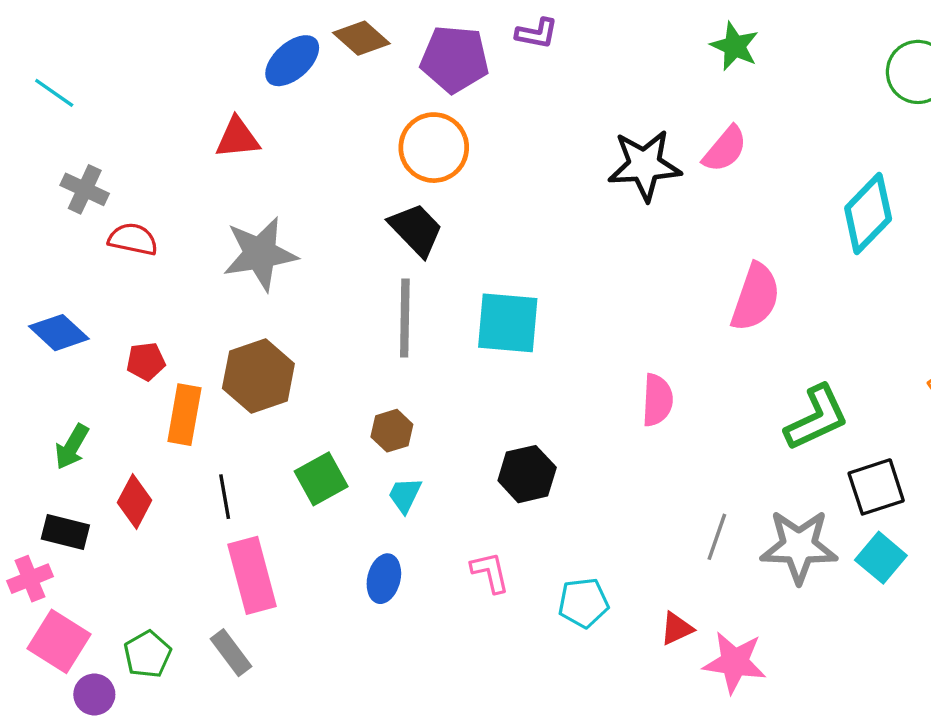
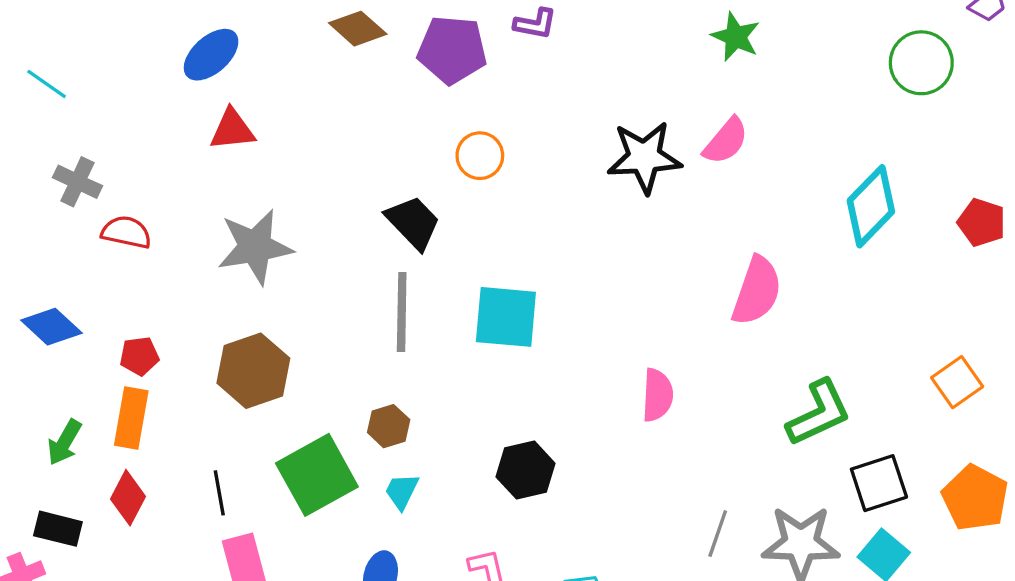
blue ellipse: (292, 61) -> (211, 55), moved
orange circle: (434, 148) -> (480, 156), moved, size x0.7
orange rectangle: (184, 415) -> (131, 418), moved
green square: (321, 479) -> (317, 475), size x1.5

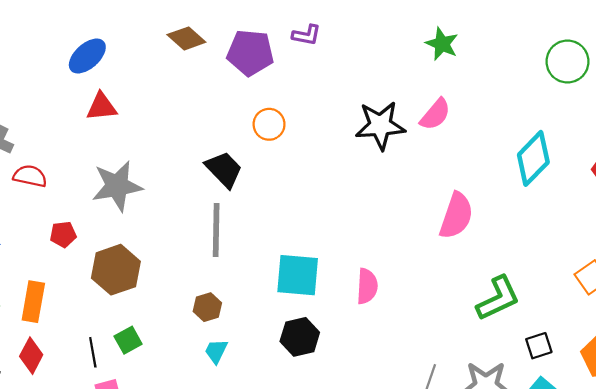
cyan square: (506, 317) -> (298, 275), moved
red pentagon: (139, 356) -> (63, 234), moved
pink semicircle: (657, 395) -> (367, 286), moved
green square: (317, 475) -> (128, 340), moved, size x0.5
black square: (879, 483) -> (539, 346), size x0.7

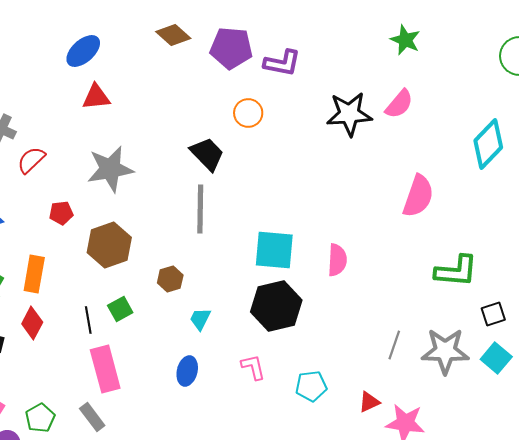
purple L-shape: (306, 35) -> (282, 63), moved, size x1.4
red semicircle: (30, 176) -> (31, 160), turned -56
green L-shape: (498, 298) -> (456, 271), turned 30
brown hexagon: (207, 307) -> (170, 279), moved
black hexagon: (300, 337) -> (276, 306), size x1.4

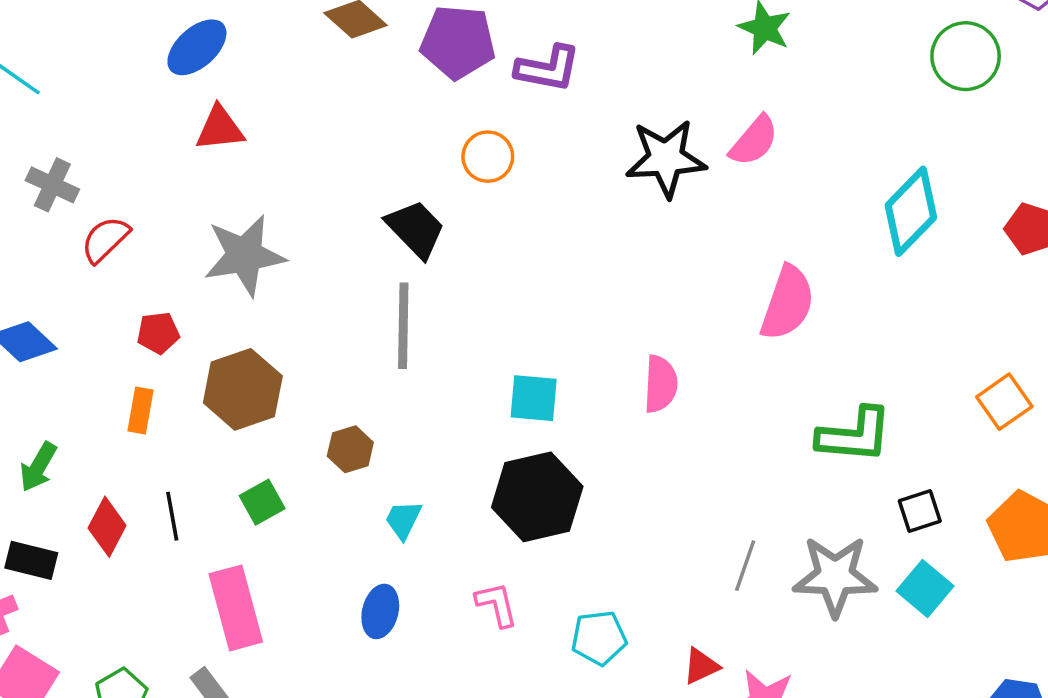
cyan square: (274, 250) -> (534, 398), size x0.7
pink semicircle: (337, 260) -> (661, 384), moved
orange rectangle: (34, 274) -> (141, 410), moved, size x0.7
black line: (88, 320) -> (172, 516), moved

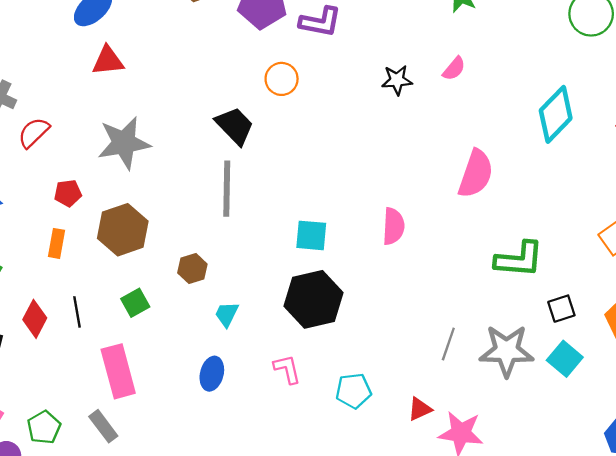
pink semicircle: (754, 141) -> (454, 69), size x0.7
black star: (666, 158) -> (397, 80), size x0.6

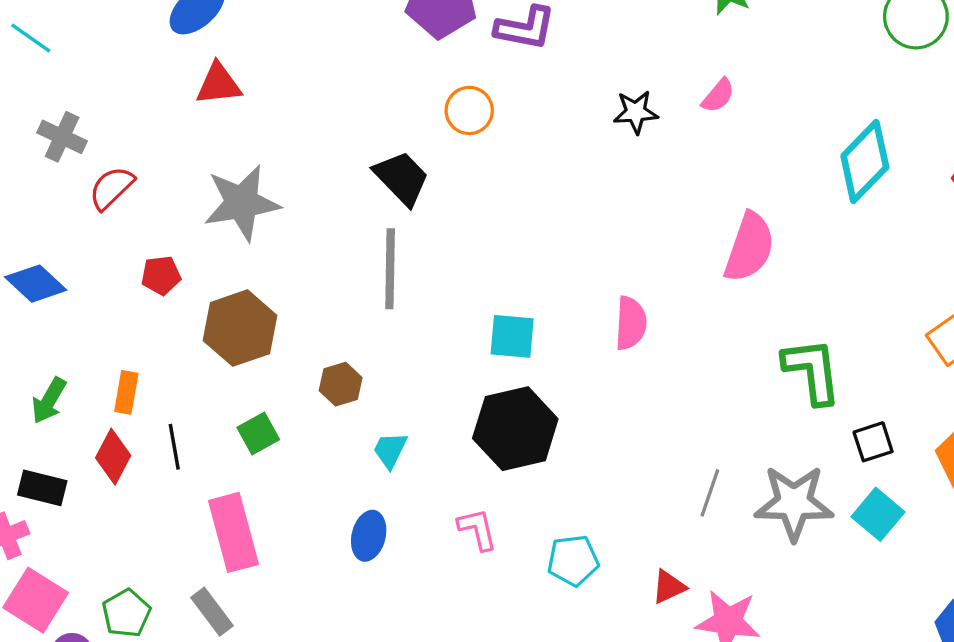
orange rectangle: (56, 243) -> (126, 392), moved
green L-shape: (519, 259) -> (812, 371), turned -102

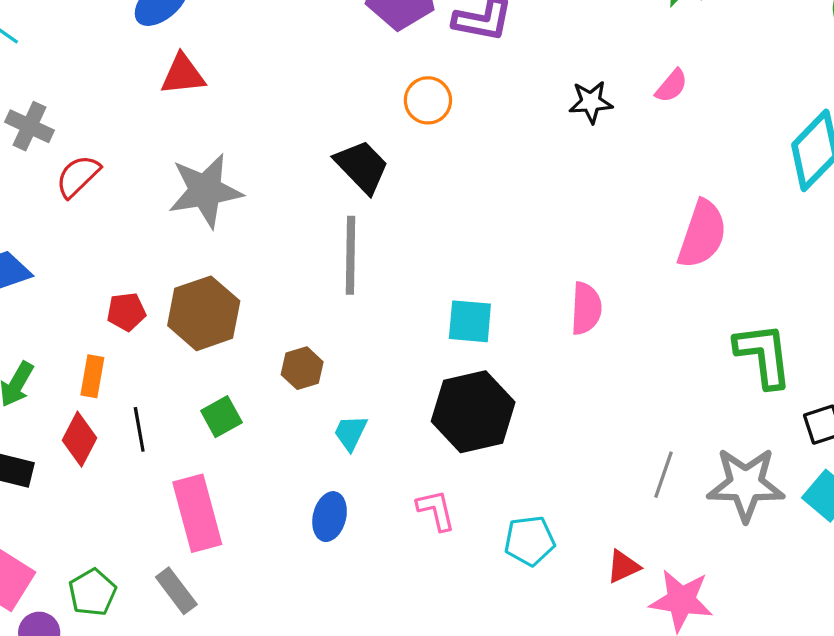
red pentagon: (161, 275) -> (126, 312), moved

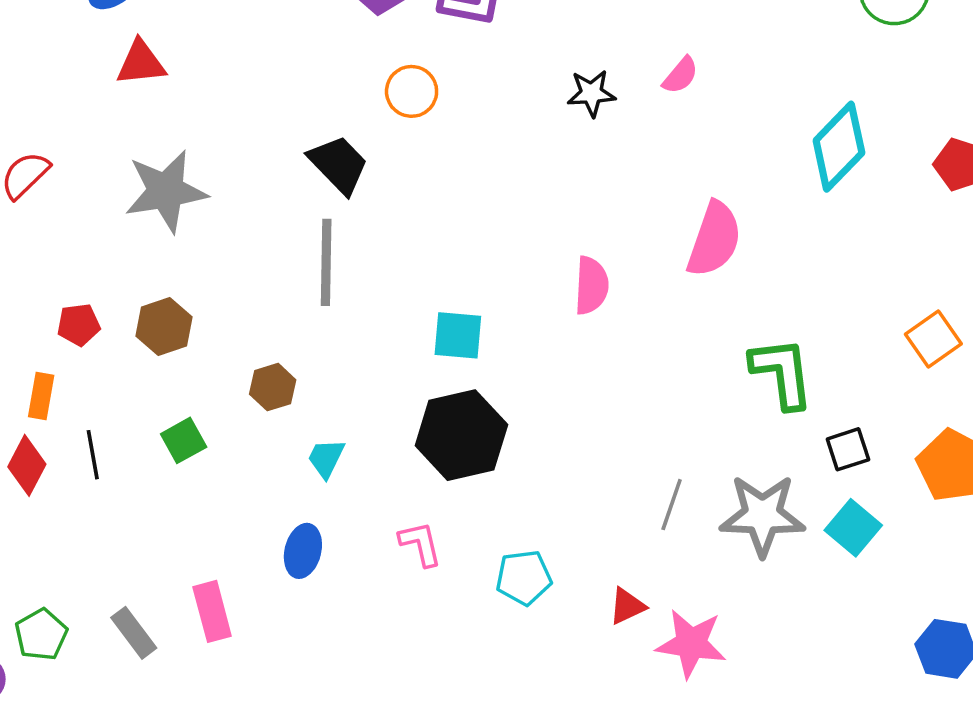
pink semicircle: (586, 308) -> (591, 286), moved
brown hexagon: (204, 313) -> (164, 326), size x0.7
pink rectangle: (197, 513) -> (212, 611), moved, size x0.7

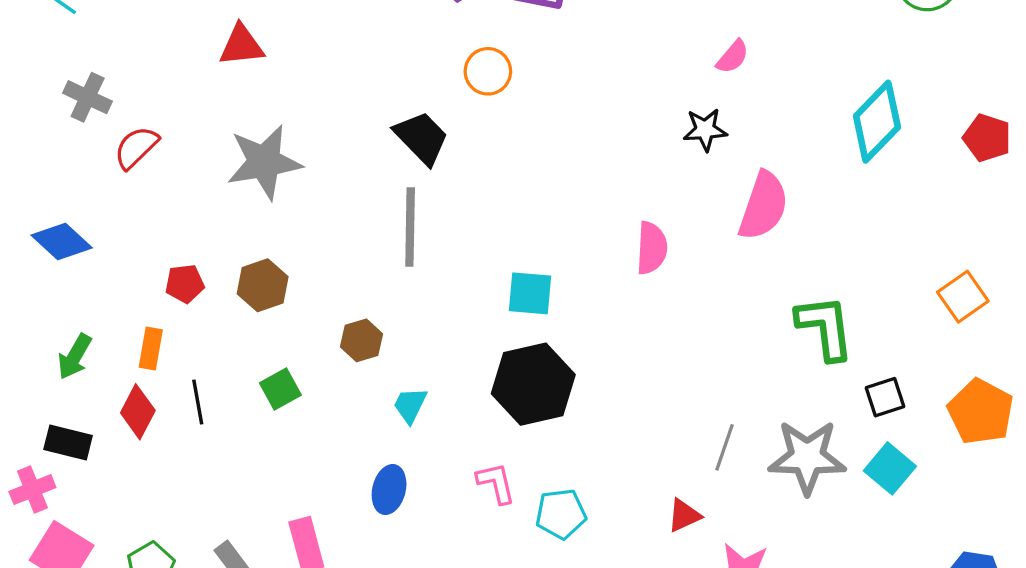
black star: (591, 93) -> (705, 130), moved
cyan pentagon: (524, 578) -> (561, 514), moved
red triangle: (627, 606) -> (684, 515), moved

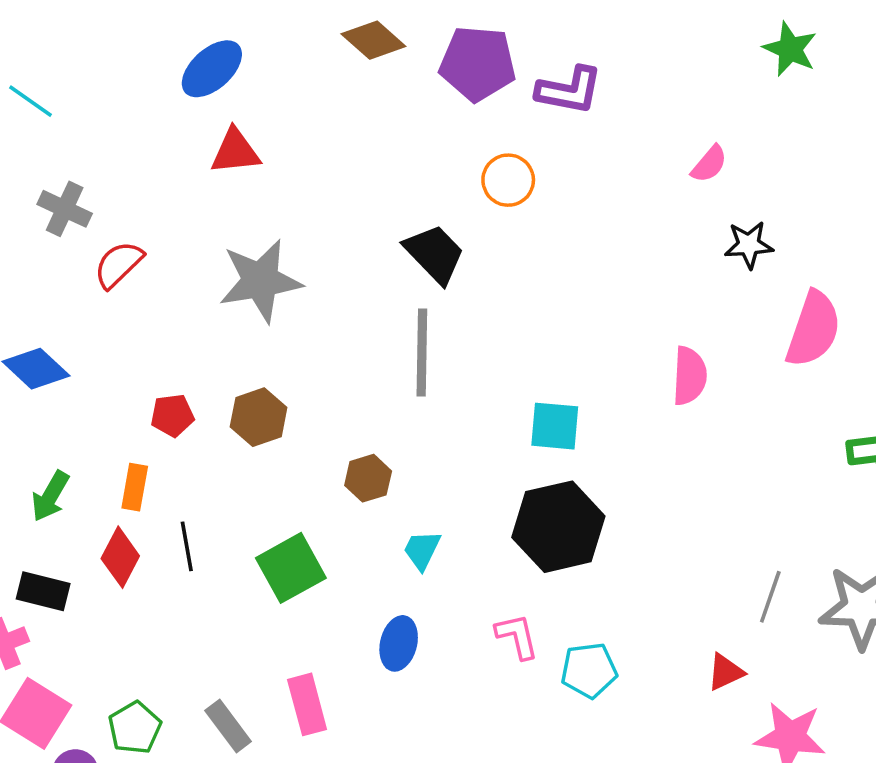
pink semicircle: (733, 57) -> (709, 164), moved
green square: (280, 389) -> (291, 568), moved, size x1.5

